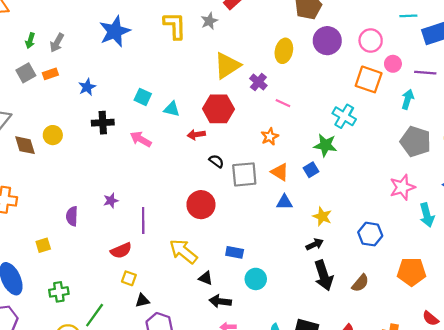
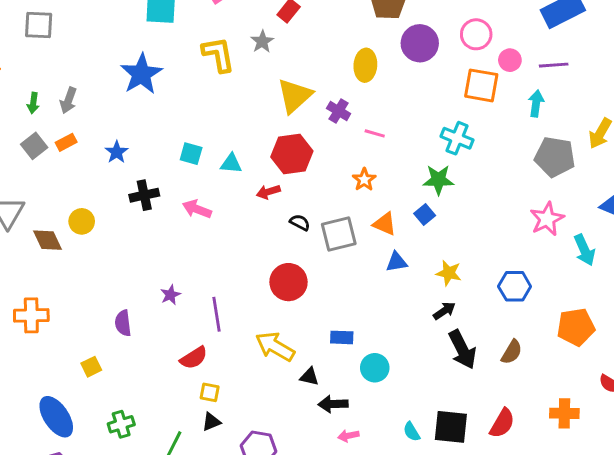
black triangle: (142, 301) -> (211, 422), moved

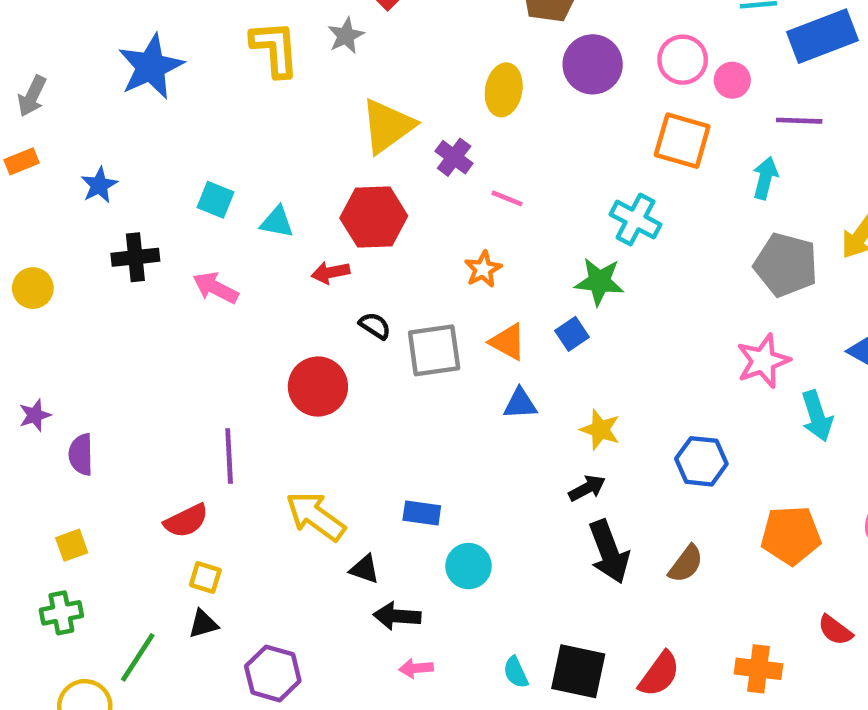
pink circle: (510, 60) -> (732, 80), moved
red circle: (289, 282) -> (318, 387), moved
purple star: (170, 295) -> (35, 415), moved
yellow square: (91, 367) -> (72, 545), moved

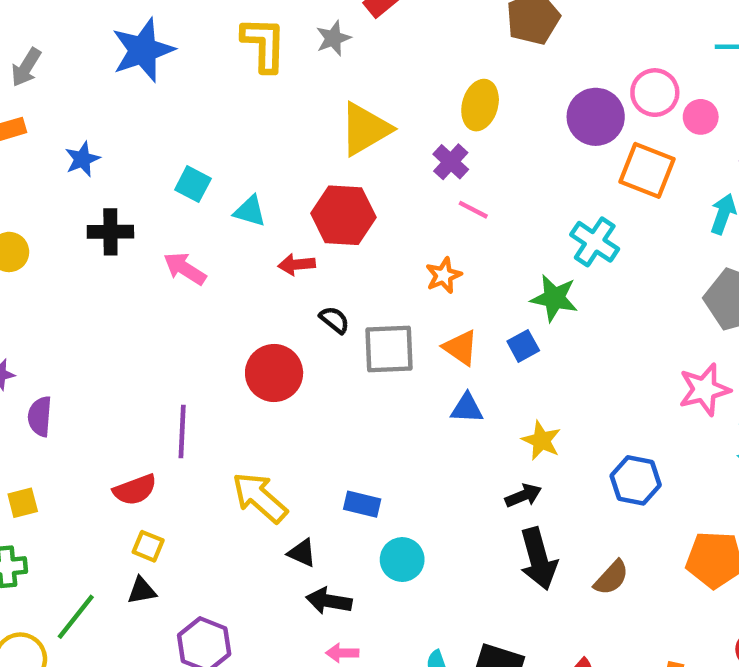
purple circle: (593, 64) -> (596, 117), moved
purple cross: (454, 157) -> (451, 162), moved

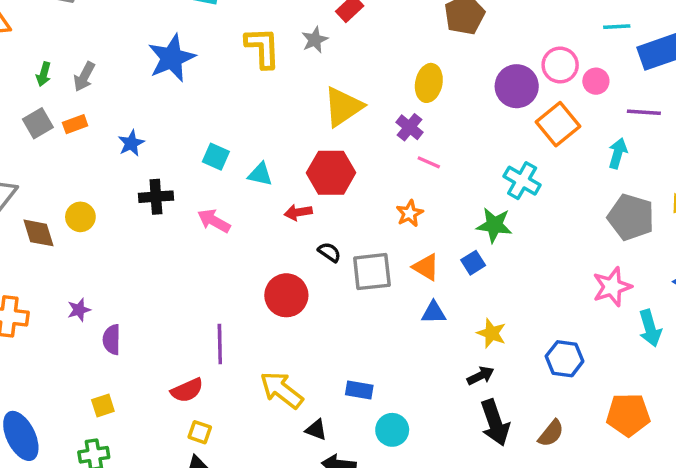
orange square: (647, 170) -> (558, 124), turned 33

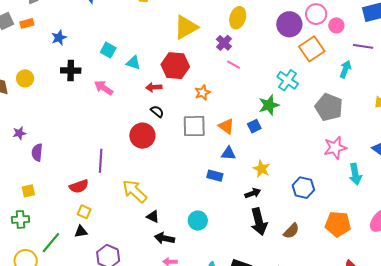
orange star: (410, 213) -> (203, 93), moved
gray pentagon: (631, 217) -> (329, 107), moved
green star: (494, 225) -> (269, 105), turned -30
black semicircle: (329, 252) -> (157, 111), moved
blue rectangle: (359, 390) -> (215, 176), moved

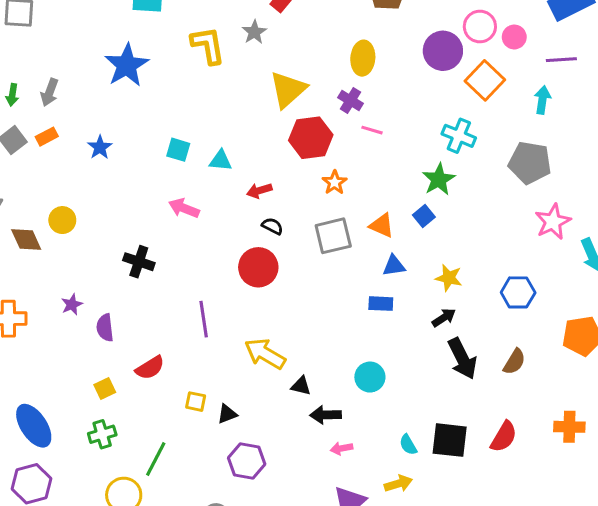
red hexagon: (175, 66) -> (311, 138), moved
black cross: (71, 71) -> (139, 262), moved, turned 30
red semicircle: (79, 186) -> (150, 368), moved
black triangle: (81, 232) -> (227, 414), moved

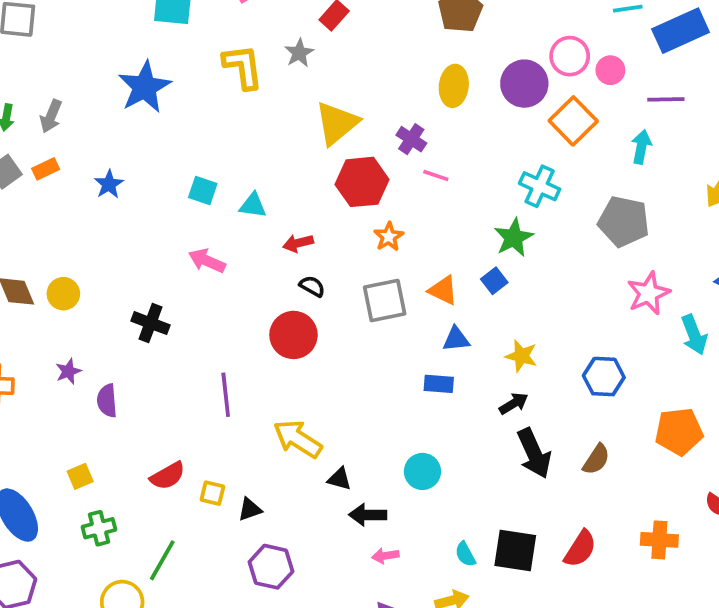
yellow ellipse: (363, 58) -> (454, 86), moved
yellow circle: (62, 220) -> (63, 294), moved
red semicircle: (150, 368) -> (168, 476), moved
yellow square: (105, 389) -> (80, 476), moved

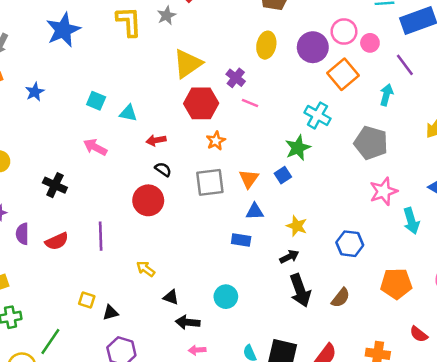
purple line: (666, 99) -> (405, 65), turned 50
orange triangle: (443, 290) -> (249, 179), turned 35
yellow arrow: (298, 439) -> (146, 269), size x0.6
red semicircle: (168, 476) -> (57, 241), moved

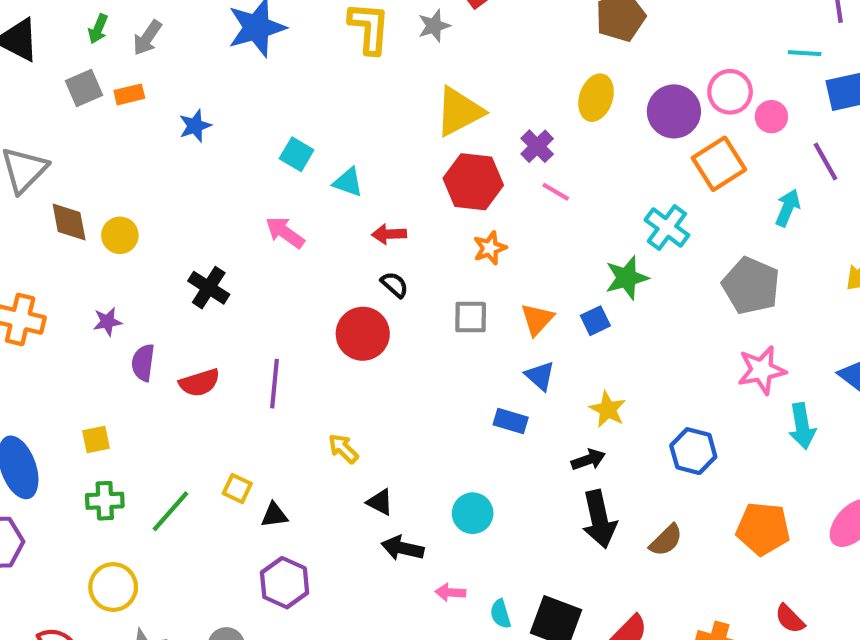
gray square: (210, 182) -> (471, 317), size x0.7
blue triangle: (255, 211) -> (540, 376), turned 36
green line: (50, 342) -> (170, 511), moved
pink arrow: (197, 350) -> (450, 592), moved

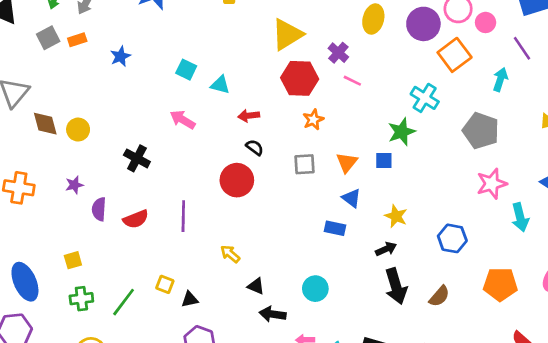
blue square: (595, 321) -> (384, 160), turned 30

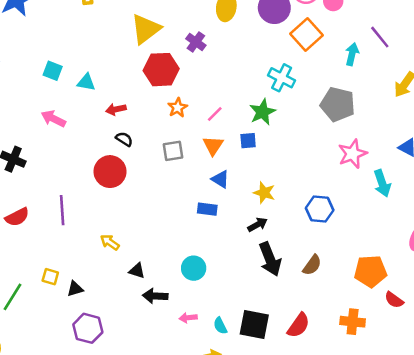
purple line: (522, 48) -> (380, 37), moved
pink line: (352, 81) -> (215, 114), moved, turned -66
orange pentagon: (500, 284) -> (371, 271), moved

